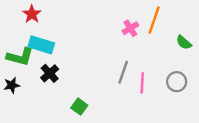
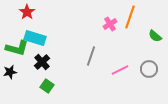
gray line: (123, 72) -> (91, 56), moved
pink line: (142, 83) -> (120, 70), turned 60
green square: (79, 107) -> (47, 86), moved

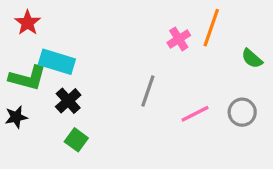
red star: (27, 12) -> (28, 23), moved

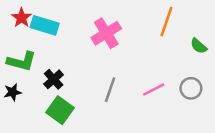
pink cross: (179, 39) -> (106, 33), moved, size x1.6
cyan rectangle: (57, 62) -> (45, 25), moved
gray line: (148, 91) -> (110, 90), moved
green square: (76, 140) -> (60, 110), size x1.5

